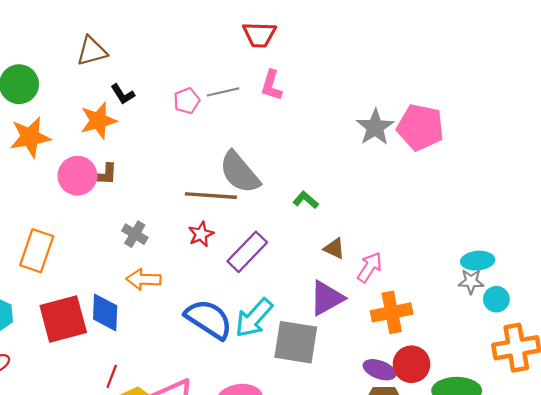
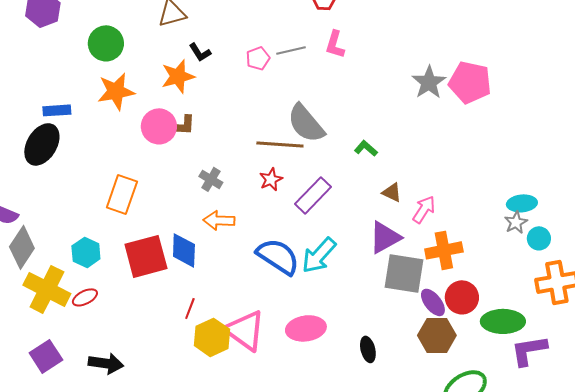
gray star: (471, 282) -> (516, 222), turned -30
gray square: (296, 342) -> (404, 273), moved
purple ellipse: (380, 370) -> (433, 302), turned 32

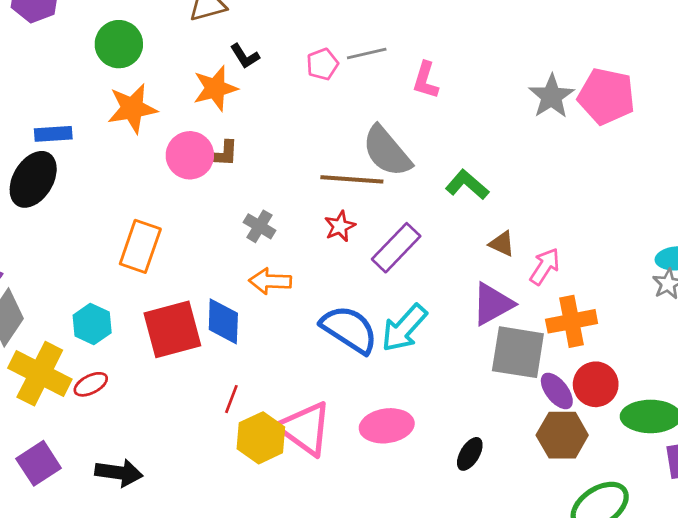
pink L-shape: (335, 44) -> (426, 80), moved
green L-shape: (366, 148) -> (467, 185), size x1.4
black ellipse: (368, 349) -> (470, 454), turned 45

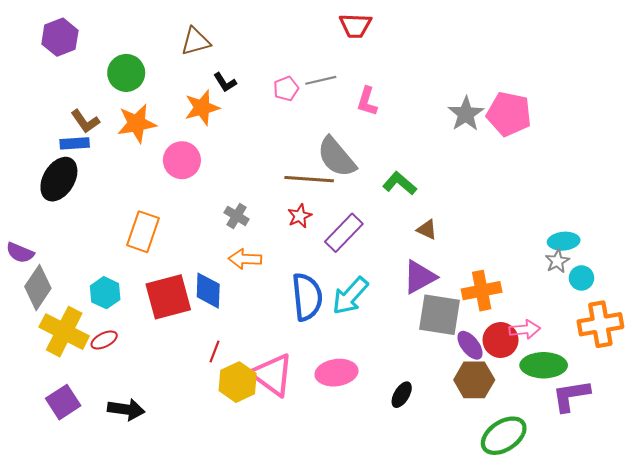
brown L-shape: (221, 154) -> (85, 121), moved, turned 52
pink arrow: (545, 266) -> (525, 329), moved, turned 52
blue semicircle: (349, 329) -> (307, 297), turned 51

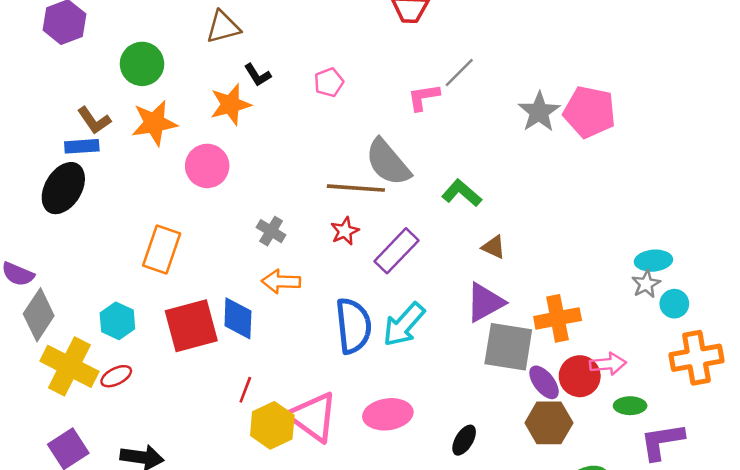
gray line: (321, 80) -> (459, 73), moved, turned -32
pink L-shape: (367, 101) -> (424, 97), turned 64
green ellipse: (544, 365) -> (630, 406), size x0.6

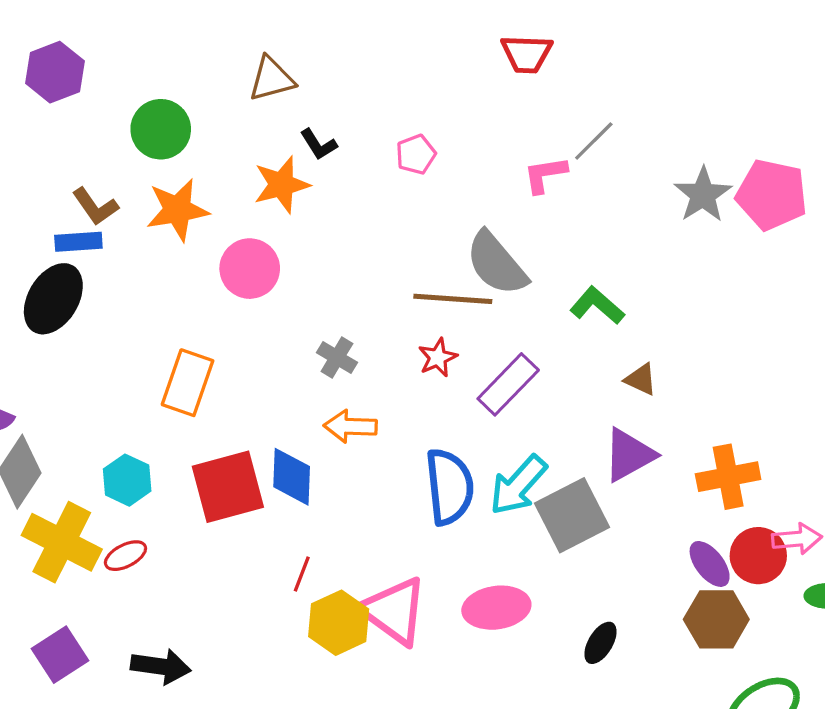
gray square: (508, 347) -> (572, 515), moved, turned -36

